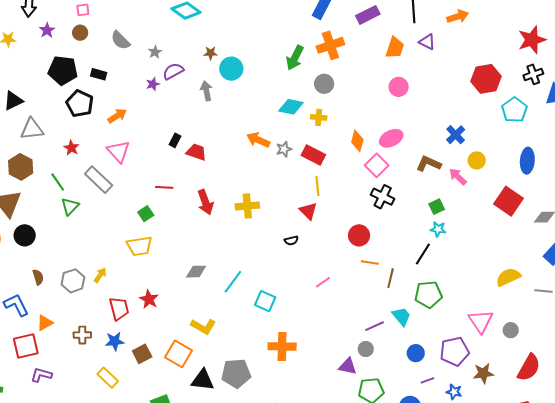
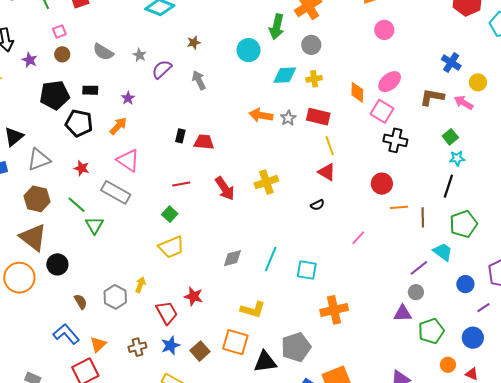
cyan circle: (231, 69) -> (249, 50), moved
purple star: (153, 84) -> (128, 98), moved

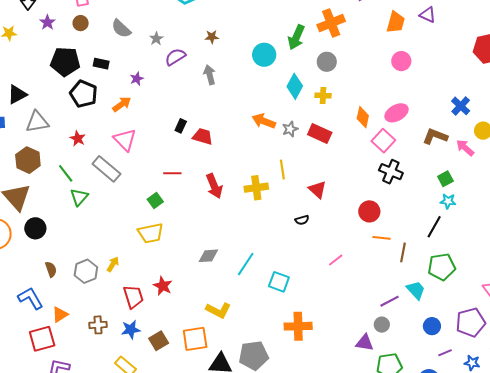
cyan diamond: (285, 75) -> (295, 86), turned -70
yellow line: (330, 146) -> (282, 170), moved
orange square: (235, 342) -> (195, 339), turned -36

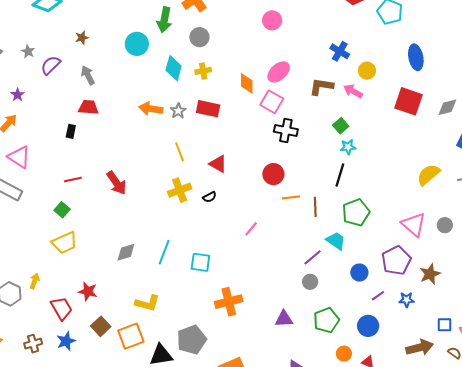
red trapezoid: (203, 136) -> (88, 107), moved
yellow cross: (256, 188) -> (180, 190), moved
brown square: (159, 341) -> (101, 326), moved
purple triangle: (365, 343) -> (284, 319), moved

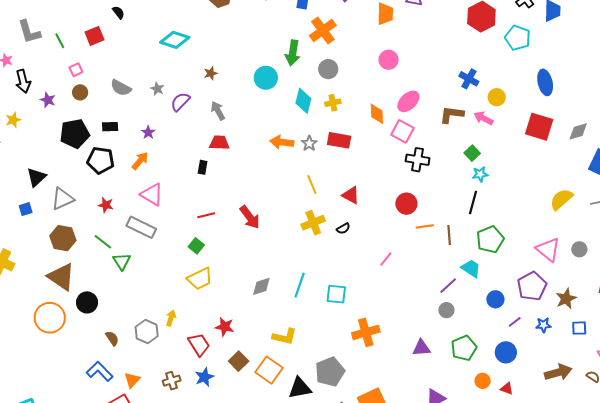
pink circle: (272, 20) -> (389, 60), moved
blue square: (444, 325) -> (579, 328), moved
orange square: (131, 336) -> (269, 370), turned -32

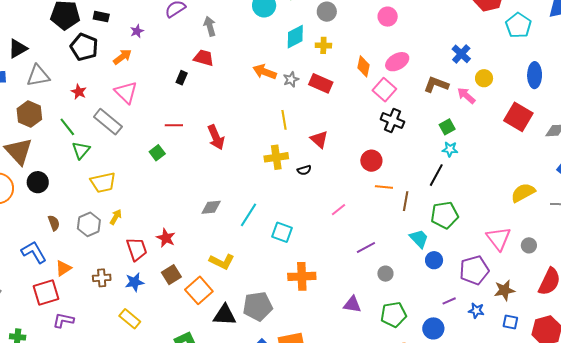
cyan diamond: (303, 101) -> (295, 37), turned 35
yellow trapezoid: (200, 279) -> (103, 183), moved
purple line: (448, 286) -> (366, 248), moved
blue circle: (495, 299) -> (434, 260), moved

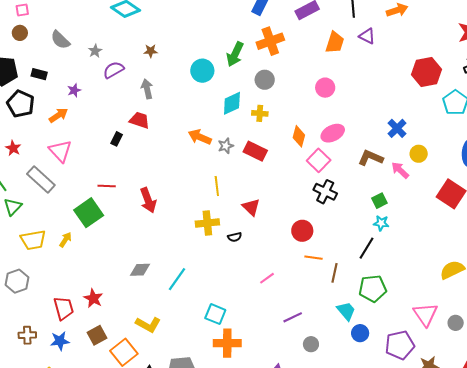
green square: (157, 153) -> (89, 213), size x1.8
yellow arrow: (116, 217) -> (65, 240), moved
cyan square: (282, 232) -> (215, 314), moved

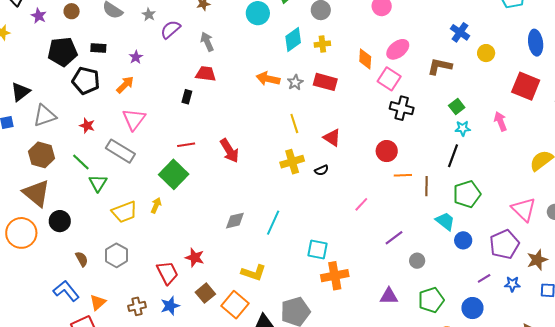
pink triangle: (60, 151) -> (134, 119), turned 30
pink arrow: (400, 170) -> (500, 121), moved, turned 36

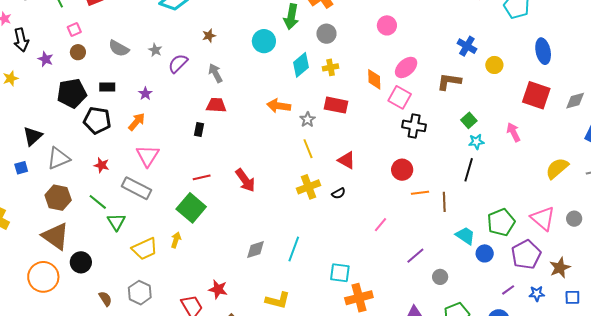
gray star: (295, 82) -> (308, 120), moved
green pentagon: (467, 194) -> (501, 222), moved

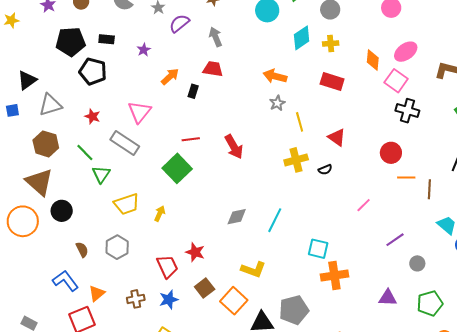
gray star: (308, 120) -> (277, 103), moved
orange arrow: (137, 122) -> (170, 76), moved
yellow arrow: (176, 240) -> (160, 214), moved

